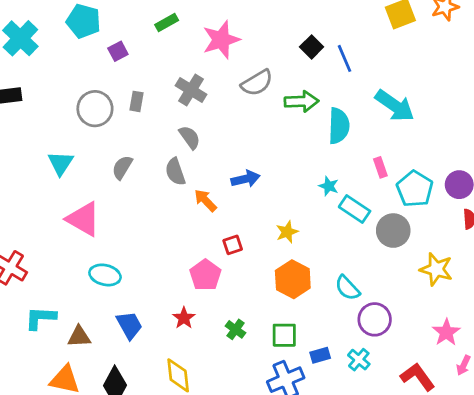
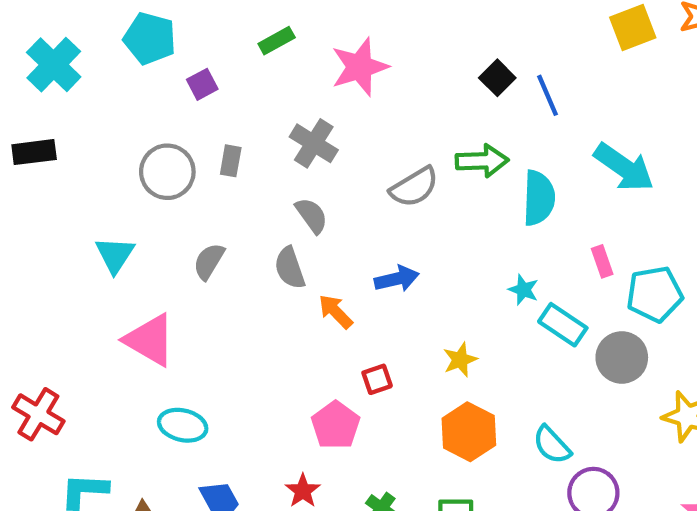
gray semicircle: (257, 83) -> (414, 187), moved
cyan pentagon: (415, 189) -> (655, 294), turned 30

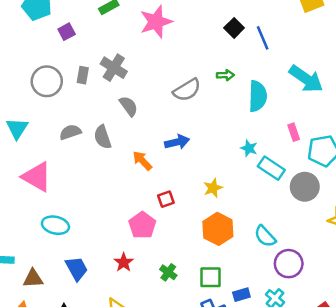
gray cross: (314, 143) -> (114, 68), moved
green arrow: (482, 161) -> (225, 75), size x0.6
gray semicircle: (209, 261) -> (70, 132), turned 40
gray semicircle: (290, 268) -> (103, 137), moved

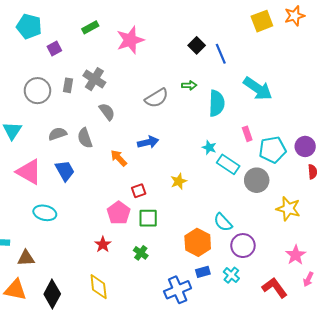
orange hexagon: (218, 229) -> (198, 242), moved
blue trapezoid: (77, 269) -> (65, 171), moved
green square: (210, 277) -> (148, 218), moved

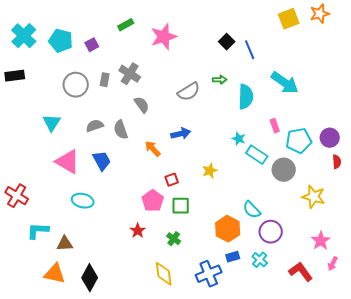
cyan pentagon: (29, 26) -> (61, 41), moved
yellow diamond: (99, 287) -> (164, 274), moved

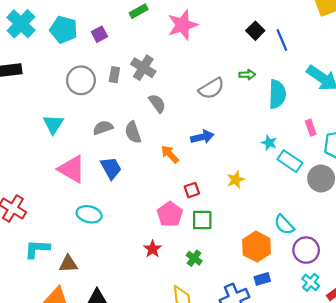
cyan cross: (260, 260) -> (311, 282), moved

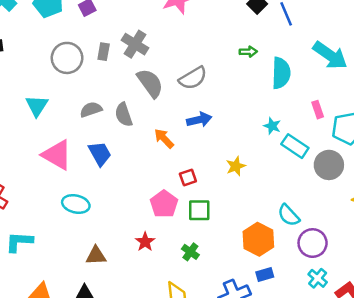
gray semicircle: (211, 88) -> (193, 78), moved
gray semicircle: (157, 103) -> (150, 83), size x1.4
brown triangle: (68, 264) -> (96, 256), moved

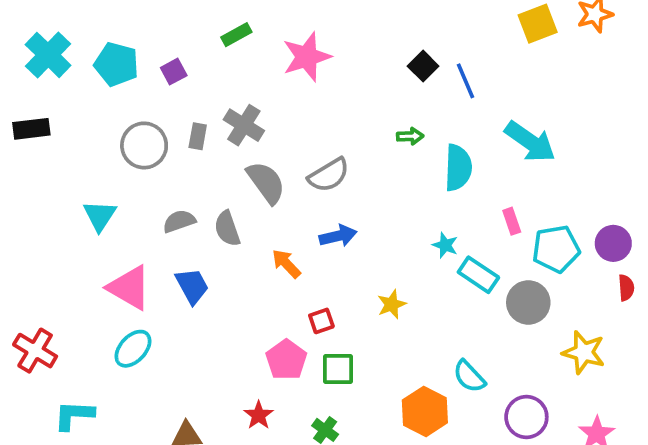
cyan ellipse: (76, 204) -> (133, 349), moved, turned -60
purple circle: (313, 243) -> (526, 417), moved

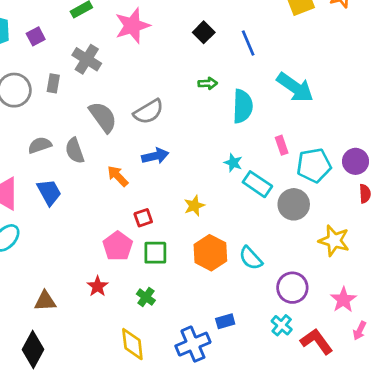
black square: (423, 66) -> (204, 32), moved
gray cross: (244, 125) -> (87, 59), moved
orange hexagon: (425, 411) -> (210, 253), moved

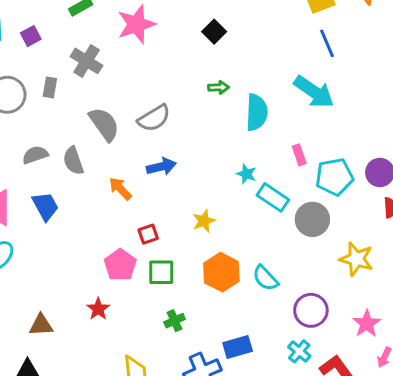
blue line: (248, 43) -> (327, 43), moved
green cross: (146, 297) -> (175, 321), moved, turned 30
blue rectangle: (225, 321) -> (238, 347), size x1.4

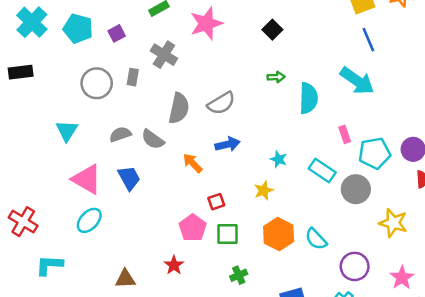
gray semicircle: (104, 124) -> (179, 108), turned 48
gray semicircle: (73, 161) -> (153, 139), turned -35
cyan star: (246, 174) -> (279, 159), moved

